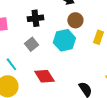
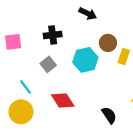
brown circle: (75, 20) -> (108, 43), moved

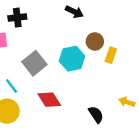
black cross: (53, 35) -> (17, 18), moved
gray square: (48, 64) -> (34, 63), size x1.5

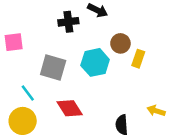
black cross: (17, 18) -> (68, 22), moved
gray square: (34, 63) -> (53, 68), turned -35
black semicircle: (96, 115) -> (122, 125), turned -150

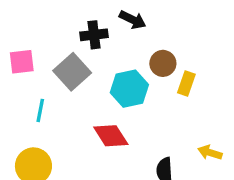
gray square: (53, 68) -> (72, 72), moved, turned 32
cyan line: (28, 93) -> (40, 110), moved, turned 48
red diamond: (70, 108) -> (111, 136), moved

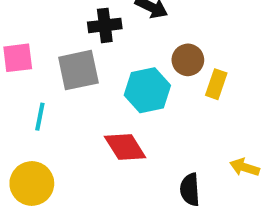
gray square: (72, 72) -> (78, 70), turned 30

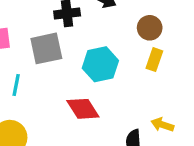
brown circle: (188, 60) -> (150, 28), moved
yellow arrow: (245, 167) -> (162, 125), moved

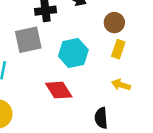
yellow arrow: (162, 125) -> (121, 85), moved

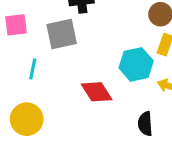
cyan hexagon: (73, 53) -> (136, 64), moved

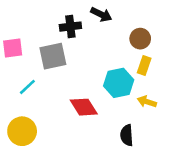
cyan line: (33, 69) -> (27, 87), turned 36

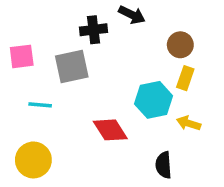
cyan line: (27, 87) -> (40, 105), turned 48

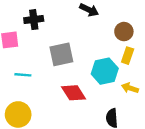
black cross: (93, 30) -> (34, 20), moved
gray square: (72, 66) -> (61, 54), moved

